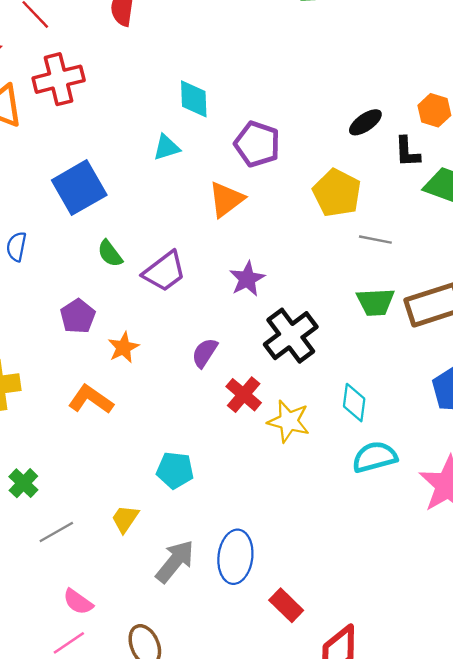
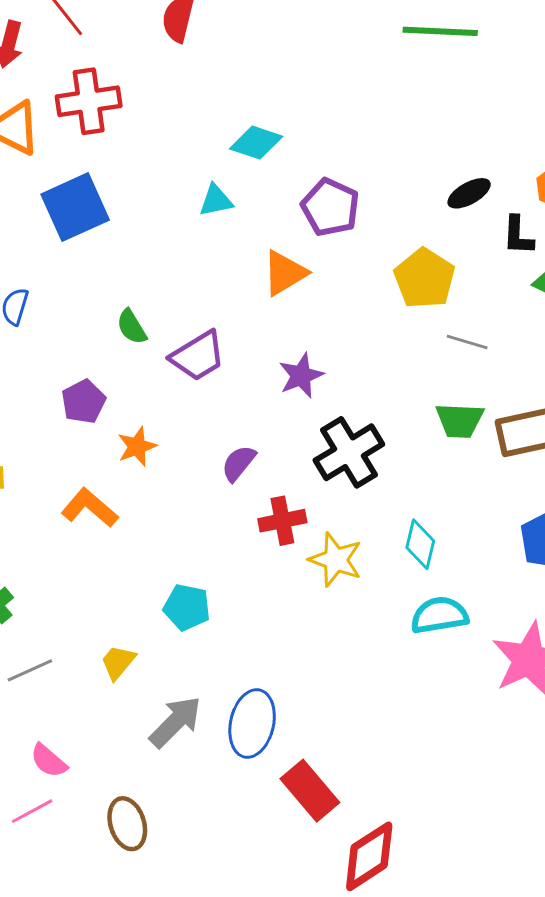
cyan diamond: (194, 99) -> (256, 143), turned -75
blue square: (79, 188) -> (75, 207), moved
red cross: (244, 395) -> (282, 521), turned 33
red rectangle: (286, 605) -> (310, 791), size x1.4

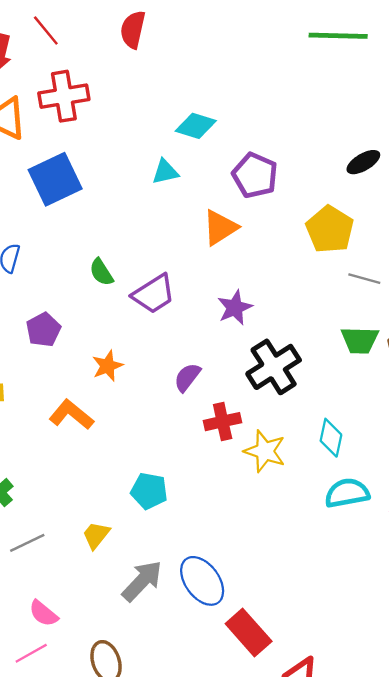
purple pentagon: (83, 402) -> (43, 330), moved
blue ellipse: (252, 724) -> (202, 581), turned -48

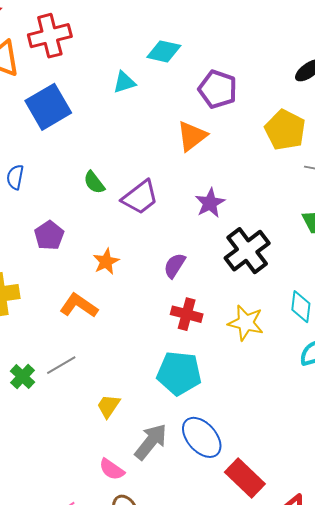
cyan triangle: (165, 172) -> (124, 82), moved
red cross: (223, 422) -> (187, 314), moved, turned 32
cyan pentagon: (149, 491) -> (179, 373), moved, size x1.4
gray line: (27, 543) -> (61, 365), moved
pink semicircle: (43, 613) -> (112, 469), moved

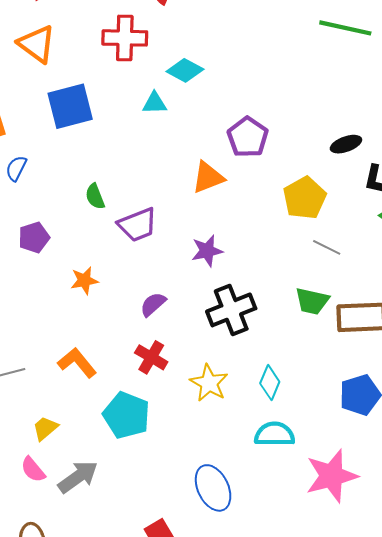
red cross: (50, 36) -> (125, 38), moved
cyan diamond: (164, 51) -> (185, 70), moved
orange L-shape: (79, 306) -> (77, 363), moved
blue ellipse: (202, 437) -> (213, 488), moved
pink semicircle: (112, 469) -> (33, 470), moved

